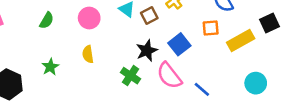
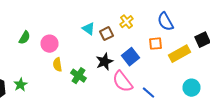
pink circle: (89, 18) -> (50, 44), moved
green star: (50, 67) -> (20, 85), moved
green cross: (130, 76) -> (78, 76), moved

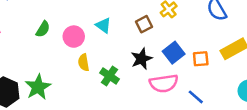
cyan triangle: (88, 29) -> (103, 25), moved
orange square: (156, 44) -> (201, 59), moved
pink semicircle: (122, 82) -> (164, 83), turned -60
green star: (20, 85) -> (38, 87), size x1.5

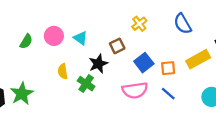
brown square: (144, 24) -> (117, 46), moved
pink circle: (74, 37) -> (54, 36), moved
black star: (142, 59) -> (98, 64), moved
blue line: (196, 97) -> (168, 94), moved

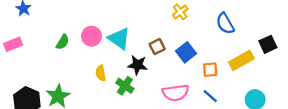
yellow cross: (139, 24) -> (180, 12), moved
cyan triangle: (81, 38) -> (119, 38), size x1.5
blue square: (144, 63) -> (186, 52), moved
black star: (98, 64) -> (138, 65), turned 30

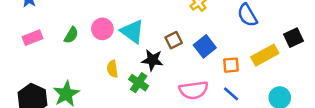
pink rectangle: (13, 44) -> (32, 38), moved

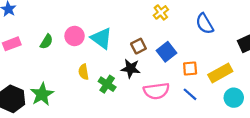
yellow rectangle: (265, 55) -> (220, 73), moved
black star: (152, 60) -> (131, 69), moved

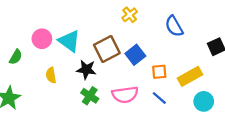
green semicircle: (47, 42) -> (16, 57), moved
brown square: (138, 46) -> (107, 49), size x1.6
black star: (131, 69) -> (86, 70), moved
green cross: (107, 84) -> (90, 96), moved

